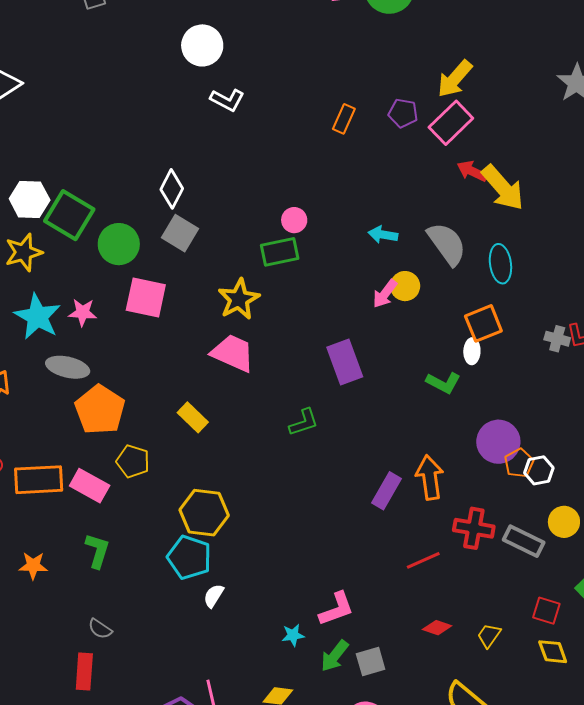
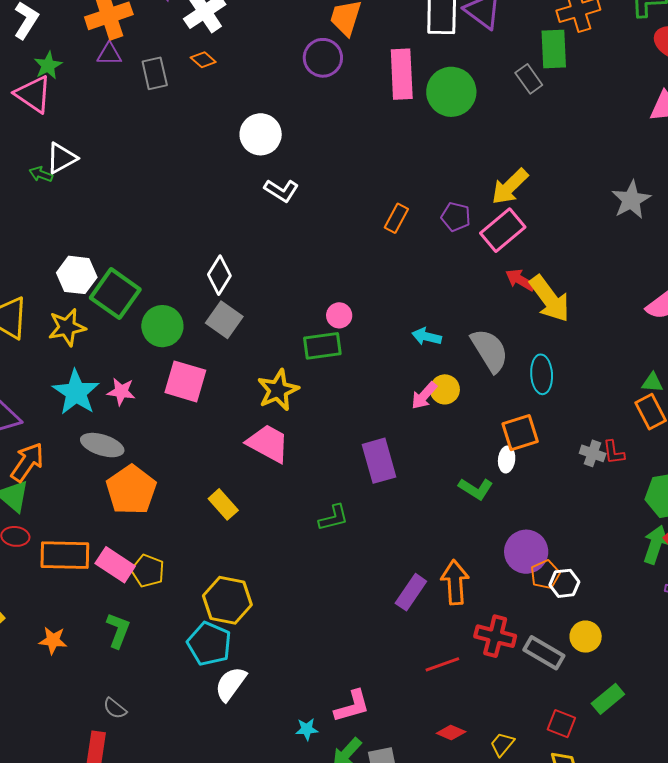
yellow pentagon: (133, 461) -> (148, 571), moved
white semicircle: (214, 596) -> (231, 684), size x1.5

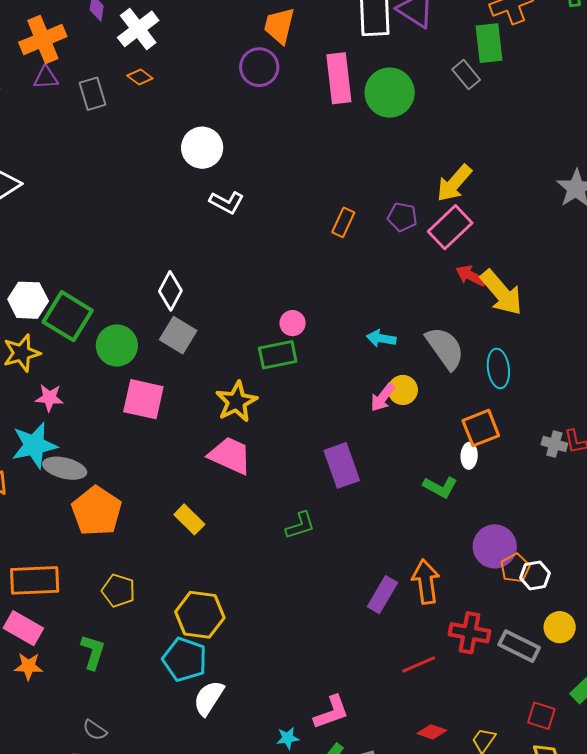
cyan star: (76, 392) -> (34, 445), moved, turned 30
pink star: (121, 392) -> (49, 398), moved
pink rectangle: (115, 565) -> (23, 628), moved

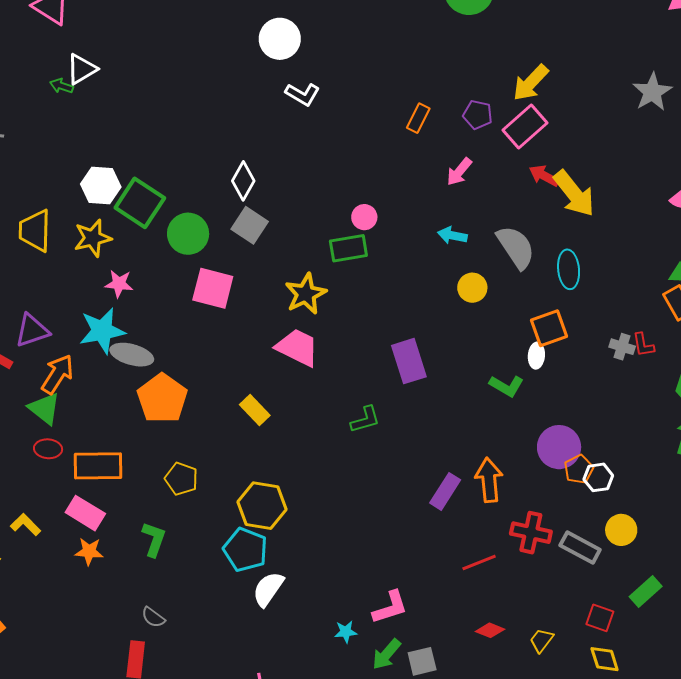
pink arrow: (383, 397) -> (459, 172), moved

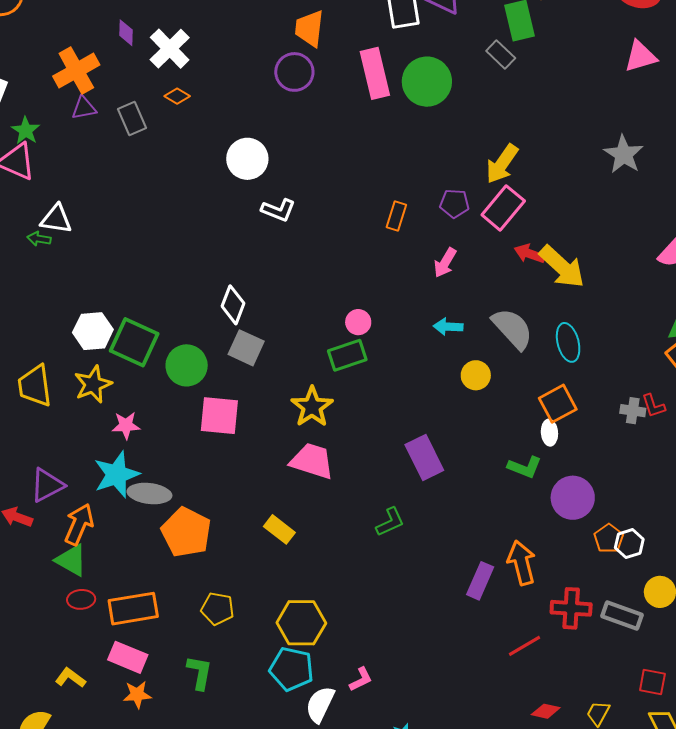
white triangle: (82, 69) -> (56, 219), turned 48
purple circle: (559, 447) -> (573, 498), moved
pink L-shape: (390, 607) -> (361, 679), moved, size x0.7

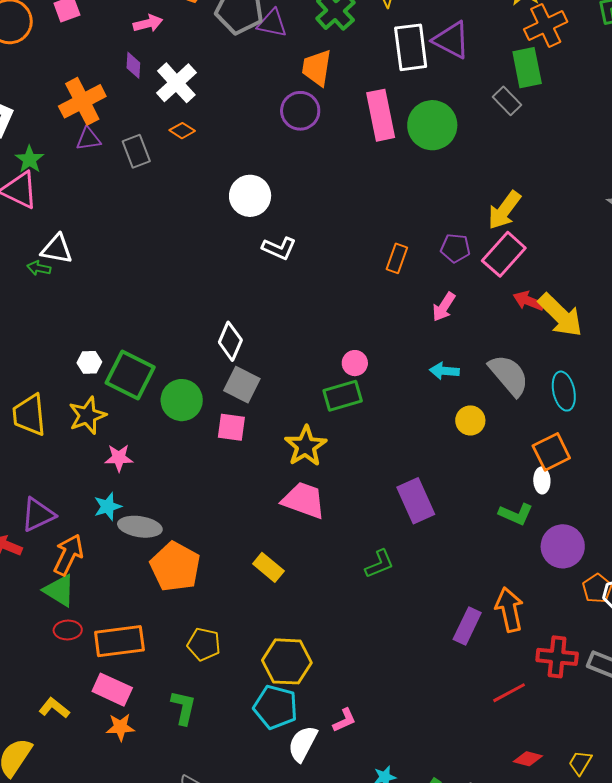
white hexagon: (93, 331) -> (89, 362), size x0.6
pink square: (219, 416) -> (231, 427), moved, size x0.7
cyan star: (117, 475) -> (108, 507), size x0.6

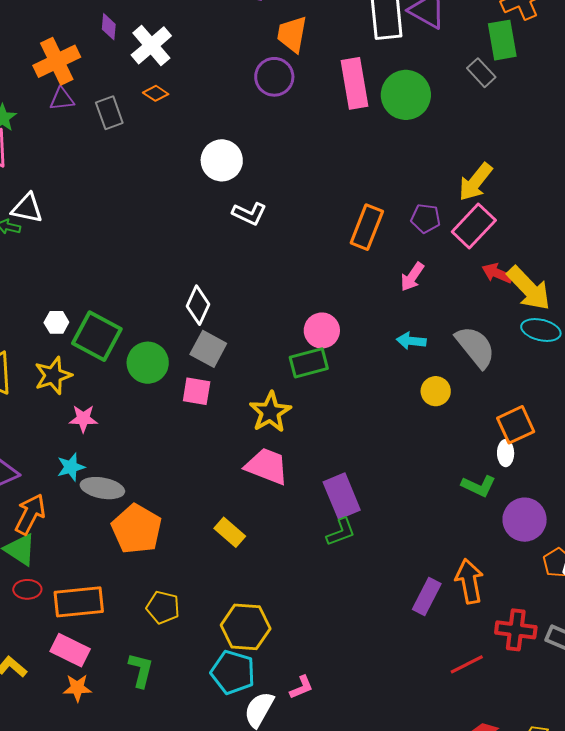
orange rectangle: (397, 258) -> (367, 227), size x1.5
pink circle: (355, 363) -> (322, 330), size x1.4
cyan ellipse: (564, 391) -> (541, 330), moved, turned -66
purple rectangle: (416, 501) -> (342, 496), moved

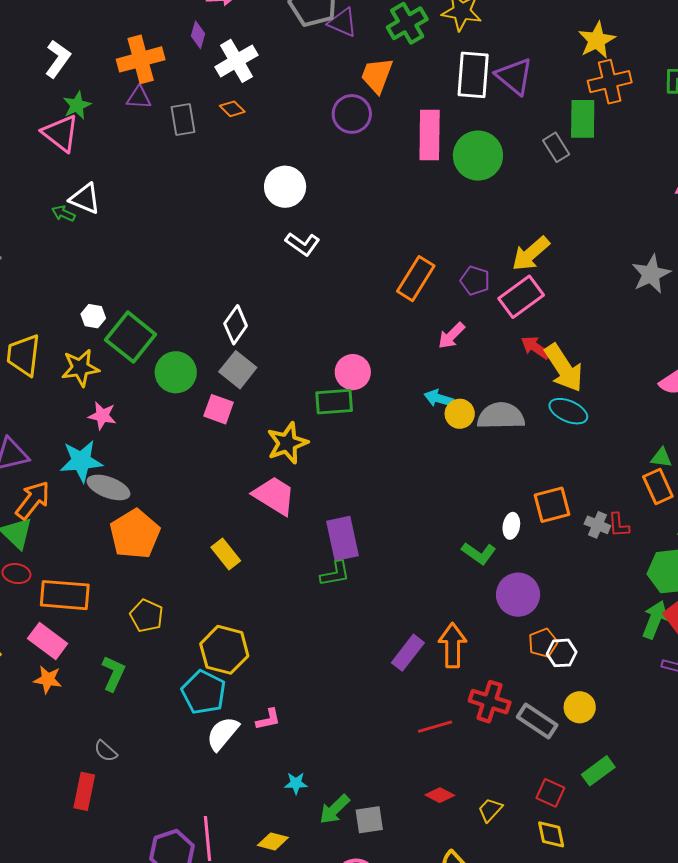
gray semicircle: (475, 347) -> (501, 416), turned -63
yellow circle: (436, 391) -> (460, 414), moved
orange square: (516, 425) -> (552, 505), moved
cyan star: (71, 467) -> (81, 461), size x1.5

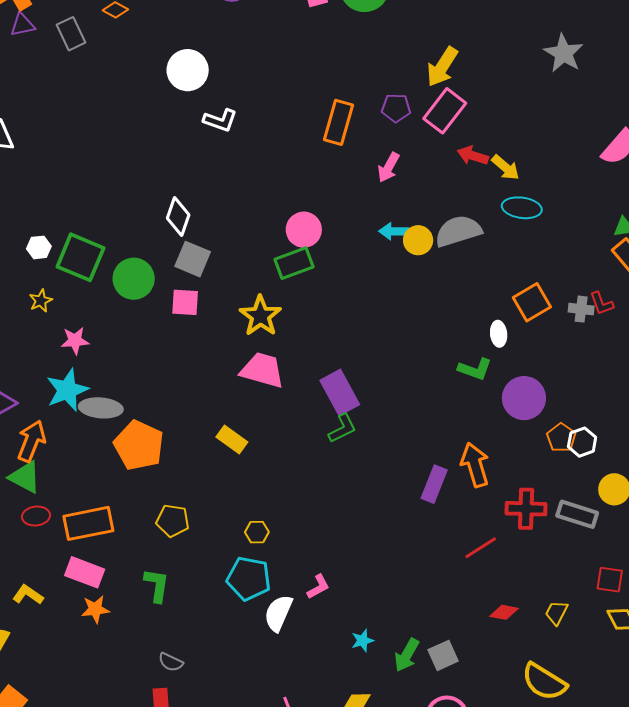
yellow star: (80, 368) -> (41, 301), size x0.6
yellow arrow: (564, 368) -> (506, 168), size x0.6
yellow hexagon: (224, 650) -> (257, 532), size x0.5

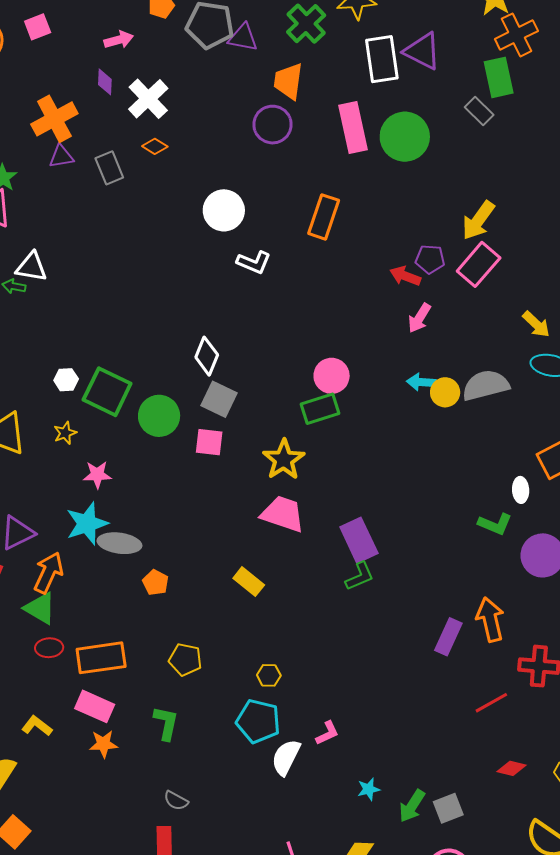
orange rectangle: (338, 122) -> (324, 217), moved
red arrow: (473, 156) -> (405, 276), moved
orange pentagon: (139, 445) -> (156, 583), size x0.5

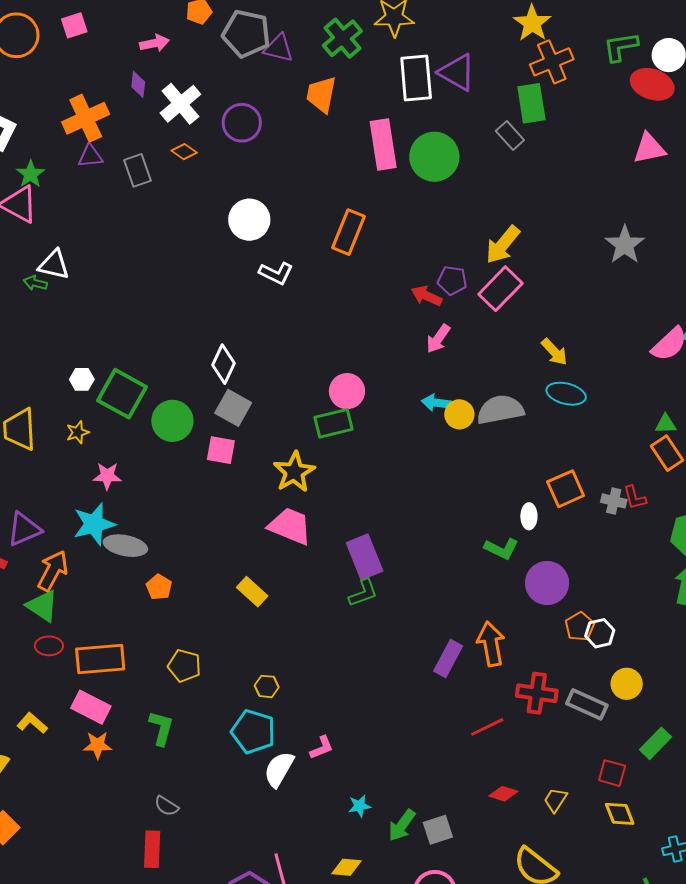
purple circle: (273, 125) -> (242, 123), moved

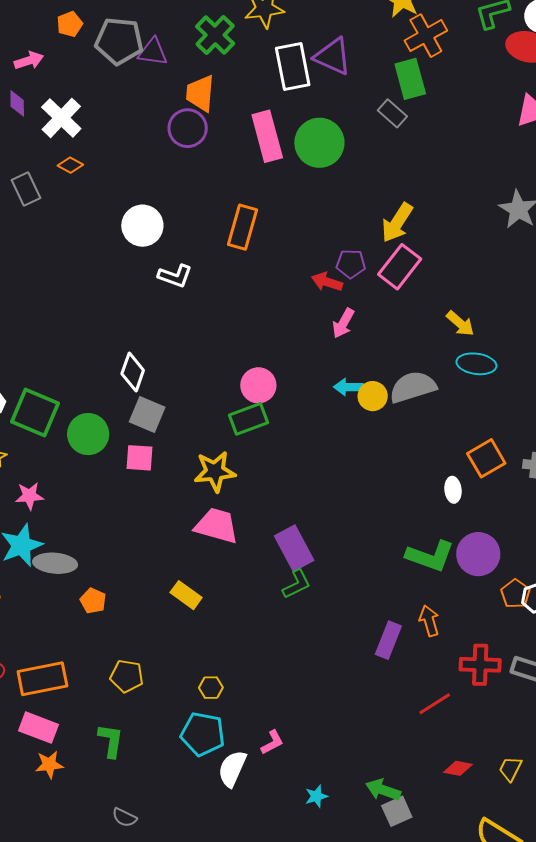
purple circle: (242, 123) -> (188, 128), moved
yellow star: (294, 472) -> (215, 471), turned 30
green L-shape: (501, 549) -> (430, 556), moved, size x1.4
orange arrow: (491, 644) -> (429, 621), size x0.7
green arrow: (402, 825) -> (383, 790), moved, turned 80

